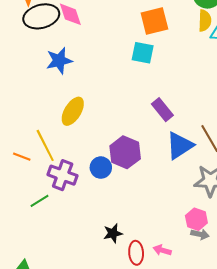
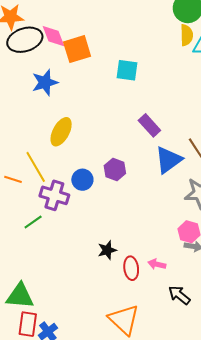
orange square: (154, 21) -> (77, 49), moved
purple hexagon: (125, 152) -> (115, 169), size x0.7
blue circle: (101, 168) -> (82, 180), moved

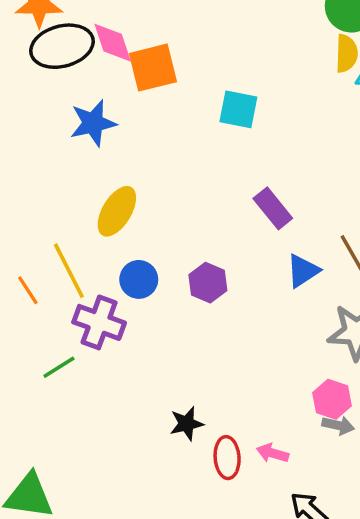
blue triangle: (168, 160) -> (303, 271), size x0.7
orange line: (13, 179) -> (28, 290), turned 36
blue circle: (82, 180) -> (139, 279), moved

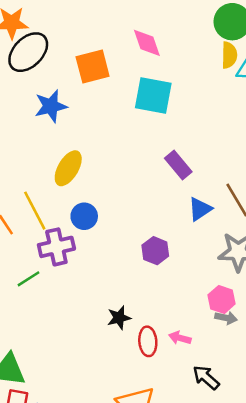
pink diamond: (113, 43) -> (147, 43), moved
black ellipse: (62, 46) -> (28, 52), turned -30
cyan square: (238, 109) -> (153, 95), size x1.4
purple hexagon: (208, 283) -> (155, 251), moved
purple cross: (99, 322) -> (56, 247), turned -32

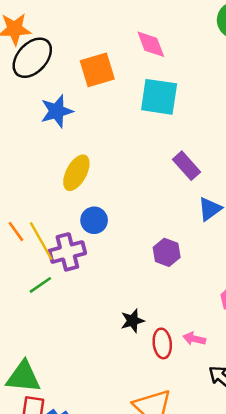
yellow line: (35, 211) -> (41, 241), moved

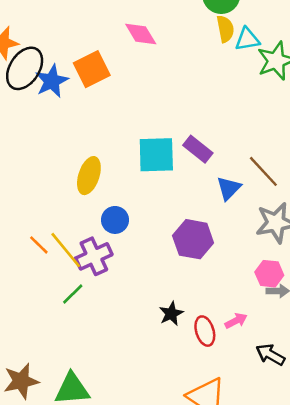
cyan square: (159, 97) -> (156, 155), moved
blue star: (57, 111) -> (52, 81), moved
purple hexagon: (167, 252) -> (193, 239), size x1.4
pink arrow: (194, 339) -> (236, 321), turned 150

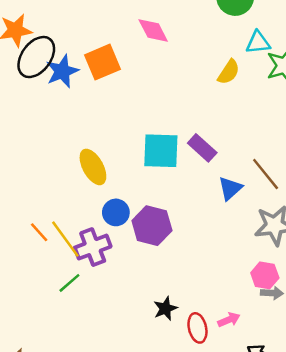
yellow semicircle: (225, 29) -> (229, 72), moved, turned 40
yellow ellipse: (89, 176) -> (93, 167), turned -51
purple hexagon: (193, 239) -> (152, 226), moved

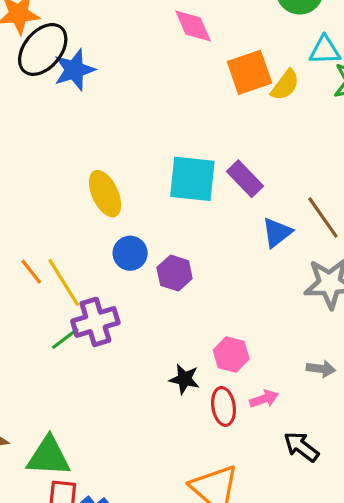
orange square: (102, 62) -> (250, 72), moved
purple hexagon: (152, 226) -> (175, 273), size x0.7
purple cross: (93, 247) -> (95, 322), moved
pink hexagon: (265, 275) -> (231, 354), moved
black star: (165, 309) -> (184, 379), turned 30

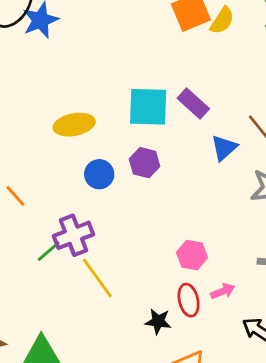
yellow ellipse: (105, 194) -> (74, 125), turned -72
purple hexagon: (175, 273) -> (144, 163), moved
yellow line: (64, 282) -> (97, 278), moved
black star: (184, 379) -> (158, 321), moved

